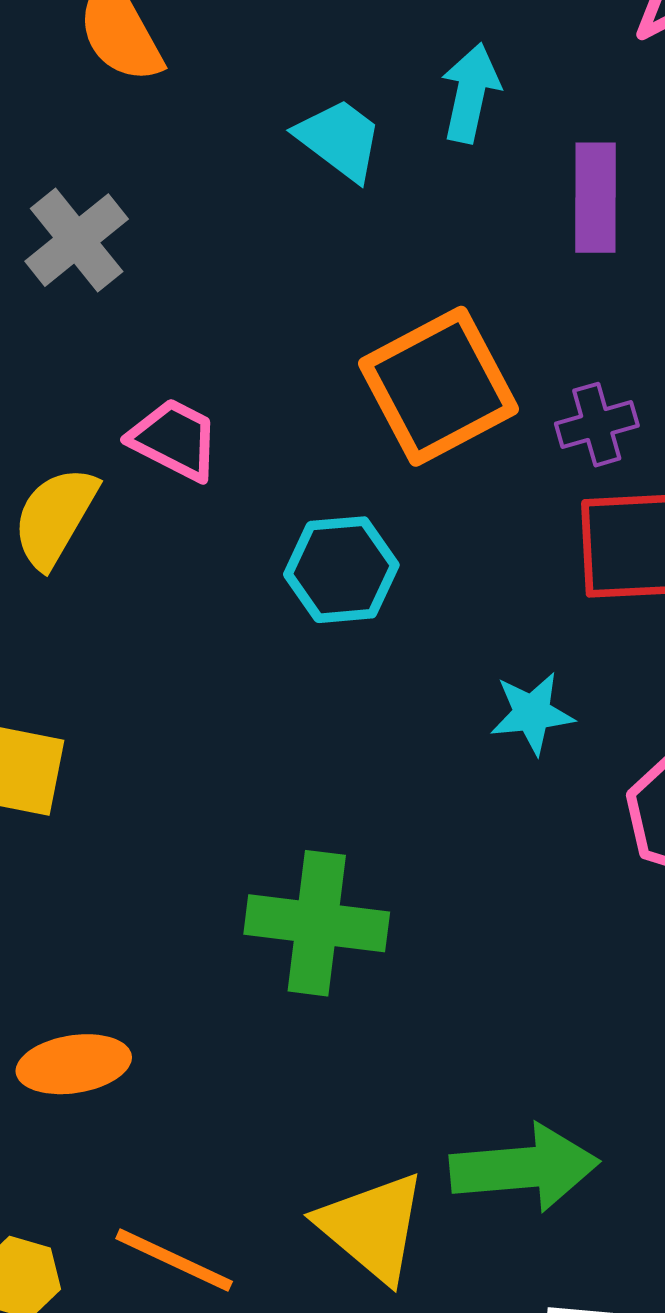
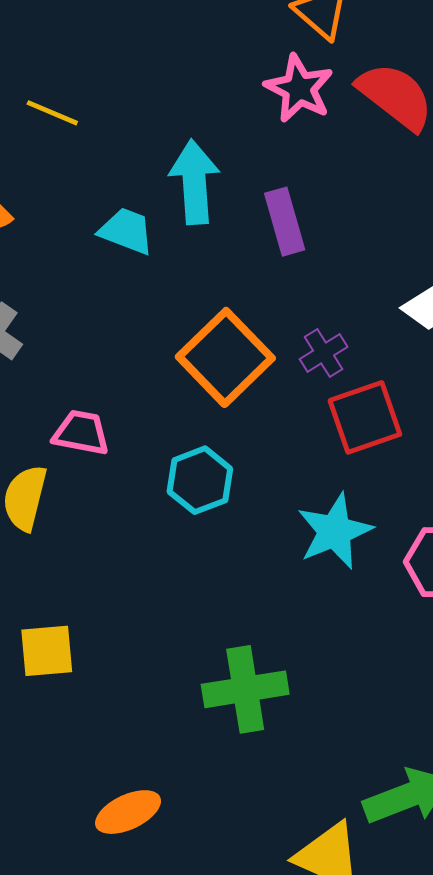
cyan arrow: (470, 93) -> (194, 182), size x1.4
cyan star: (532, 713) -> (335, 531), size x1.5

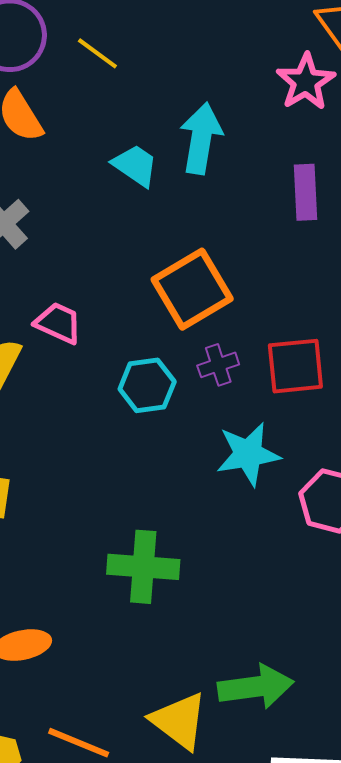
purple rectangle: (285, 222) -> (306, 192), moved
purple cross: (324, 353) -> (218, 365), moved

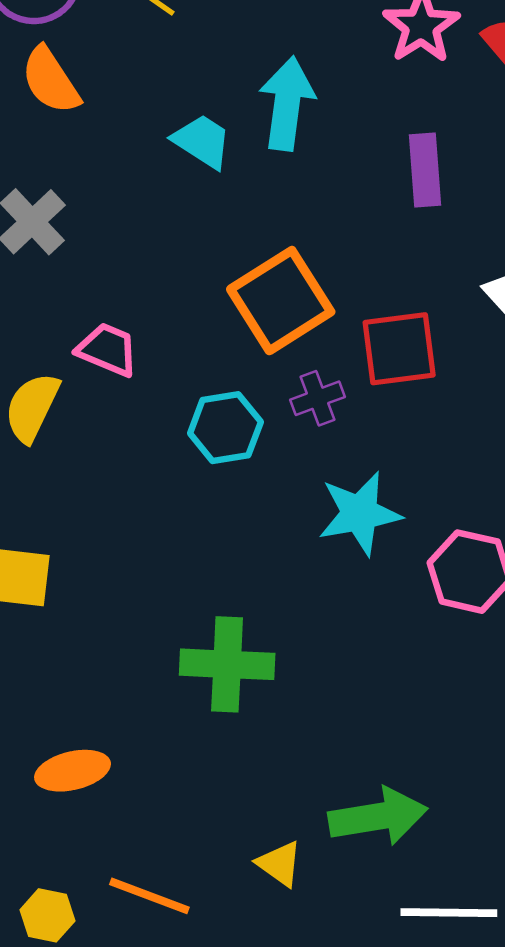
red square: (295, 366) -> (399, 349), moved
yellow triangle: (179, 721) -> (280, 864), size x0.6

